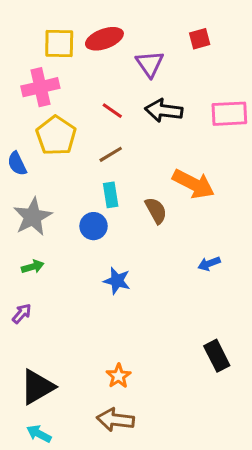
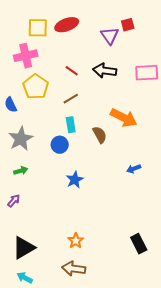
purple triangle: (150, 64) -> (110, 36), moved
blue star: (117, 281) -> (75, 180), turned 30
black rectangle: (217, 356) -> (139, 244), moved

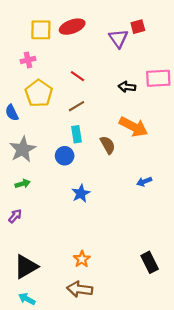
pink cross: (26, 56) -> (28, 60), size x0.6
black arrow: (105, 71) -> (127, 87), moved, size x0.7

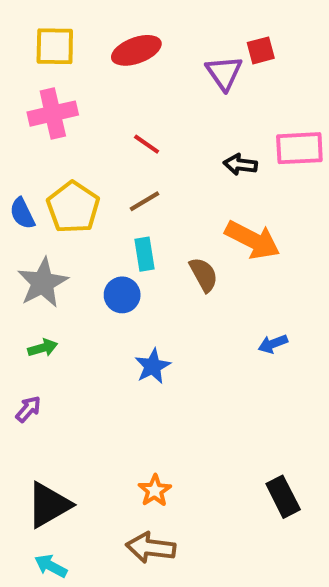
yellow square: (41, 30) -> (55, 46), moved
pink cross: (28, 60) -> (53, 114), size x1.6
yellow pentagon: (39, 93) -> (73, 207), moved

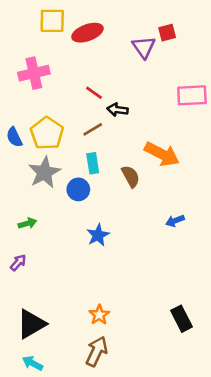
yellow square: (55, 46) -> (52, 21), moved
black arrow: (240, 165) -> (118, 110), moved
gray star: (43, 283) -> (44, 172), moved
brown arrow: (151, 548) -> (97, 351), turned 108

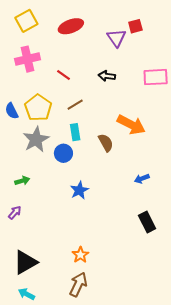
yellow square: (52, 21) -> (26, 21), moved, turned -30
red line: (94, 93) -> (63, 75), moved
black arrow: (118, 110) -> (107, 76), moved
black rectangle: (182, 319) -> (147, 222), moved

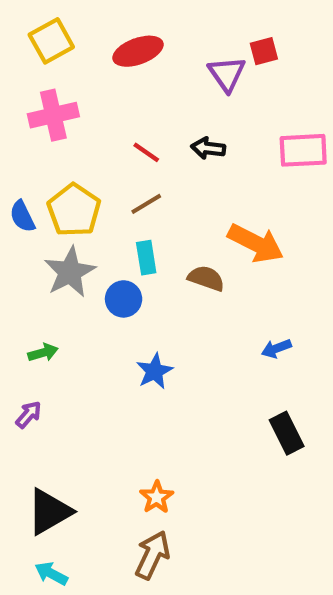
red line: (63, 75) -> (146, 152), moved
brown semicircle: (106, 143) -> (206, 278), turned -42

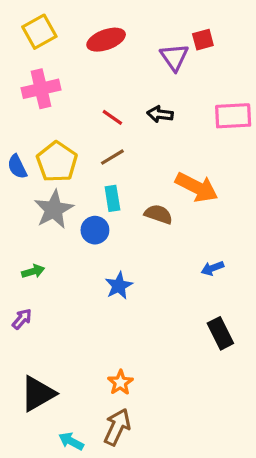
cyan arrow: (51, 574) -> (71, 441), moved

